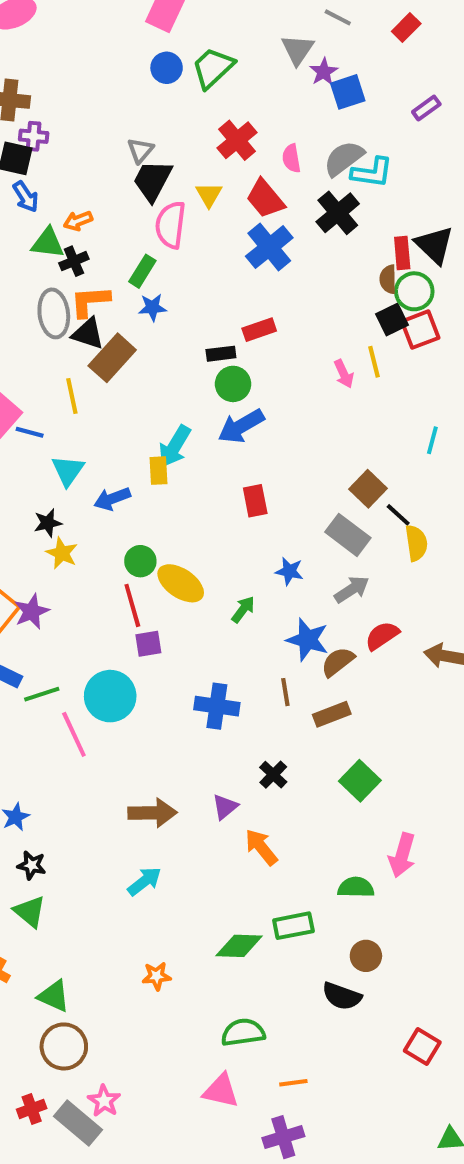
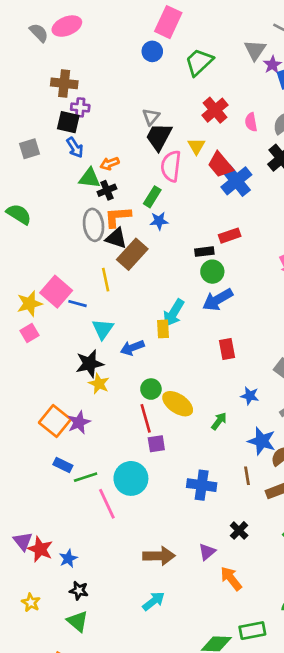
blue circle: (167, 68) -> (152, 51), moved
red trapezoid: (265, 199) -> (220, 165), moved
black star: (48, 523) -> (90, 364), size x1.5

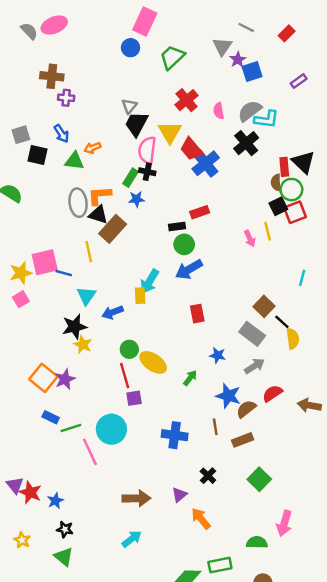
black square: (68, 122) -> (38, 155), moved
yellow triangle: (196, 146) -> (170, 132), size x1.5
black cross: (107, 190) -> (147, 172), moved, turned 35
pink square: (56, 292) -> (45, 262), turned 36

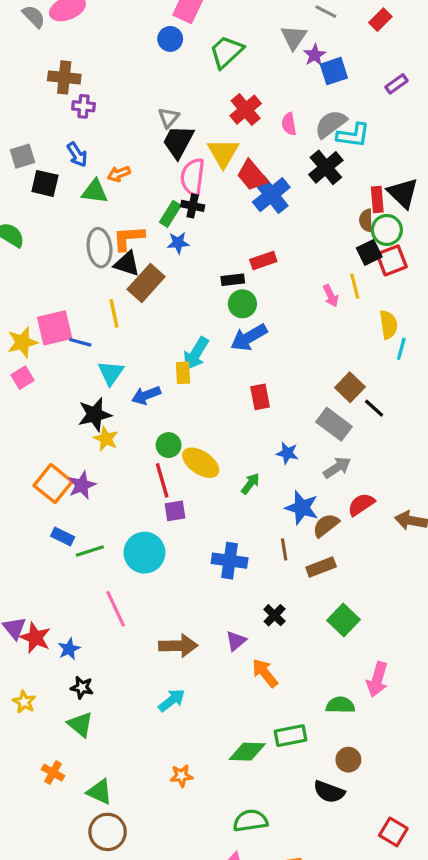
yellow semicircle: (293, 339) -> (388, 325), moved
pink line: (90, 452) -> (116, 609), moved

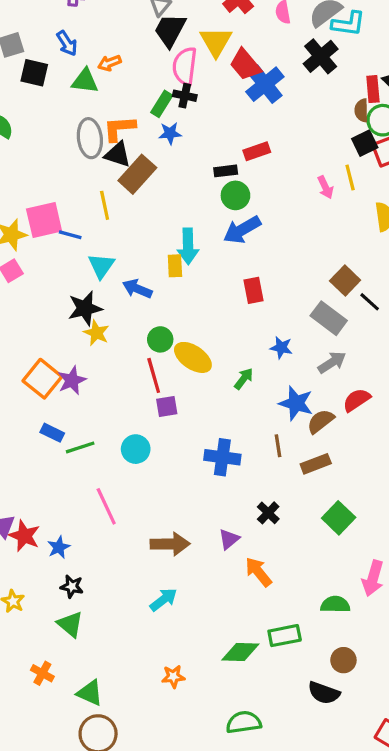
cyan arrow: (196, 354) -> (188, 246), turned -32
blue arrow: (146, 395) -> (137, 289), turned 44
cyan circle: (144, 553) -> (136, 449), size x0.7

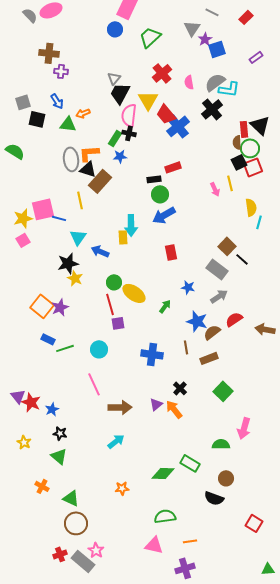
pink line: (106, 506) -> (94, 384), moved
orange arrow: (258, 572) -> (174, 409), moved
green rectangle: (285, 636) -> (190, 463), turned 42

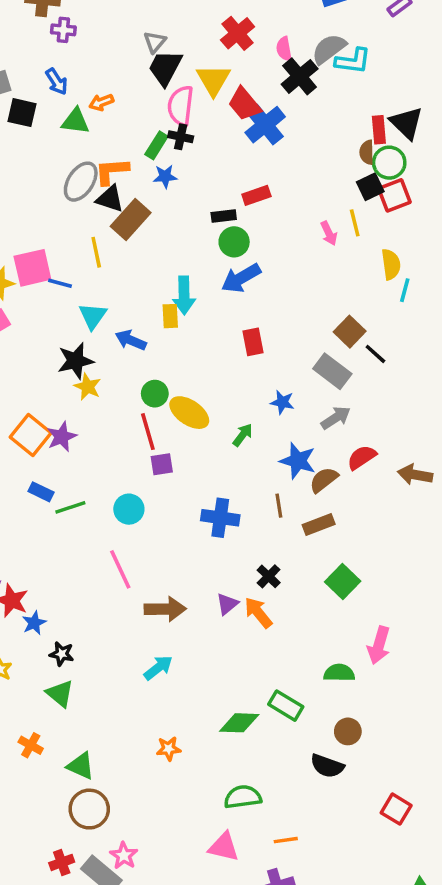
black cross: (212, 109) -> (300, 76), moved
gray ellipse: (71, 159) -> (81, 182), turned 40
blue star: (52, 409) -> (34, 623), moved

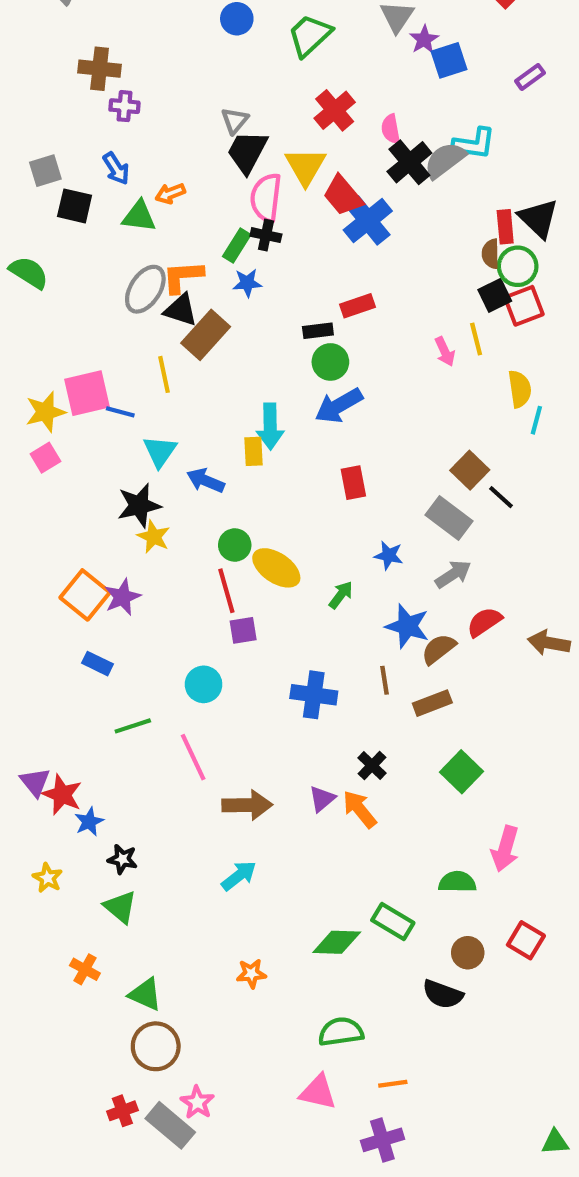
gray semicircle: (329, 49) -> (445, 160), moved
green line: (70, 507) -> (133, 726), moved
red square: (396, 809) -> (526, 940), moved

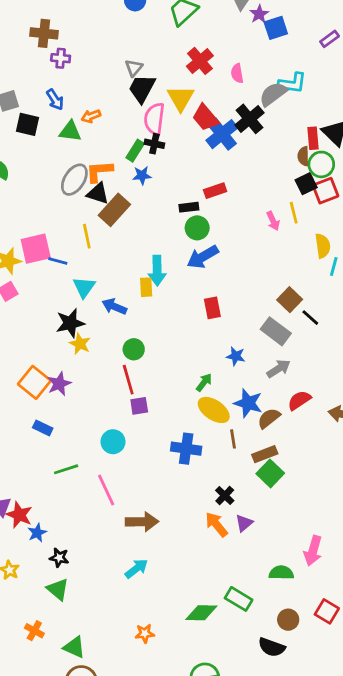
black cross: (409, 162) -> (250, 119), moved
yellow ellipse: (276, 568) -> (214, 410), moved
green square: (461, 772) -> (270, 473), moved
purple triangle: (322, 799) -> (244, 523), moved

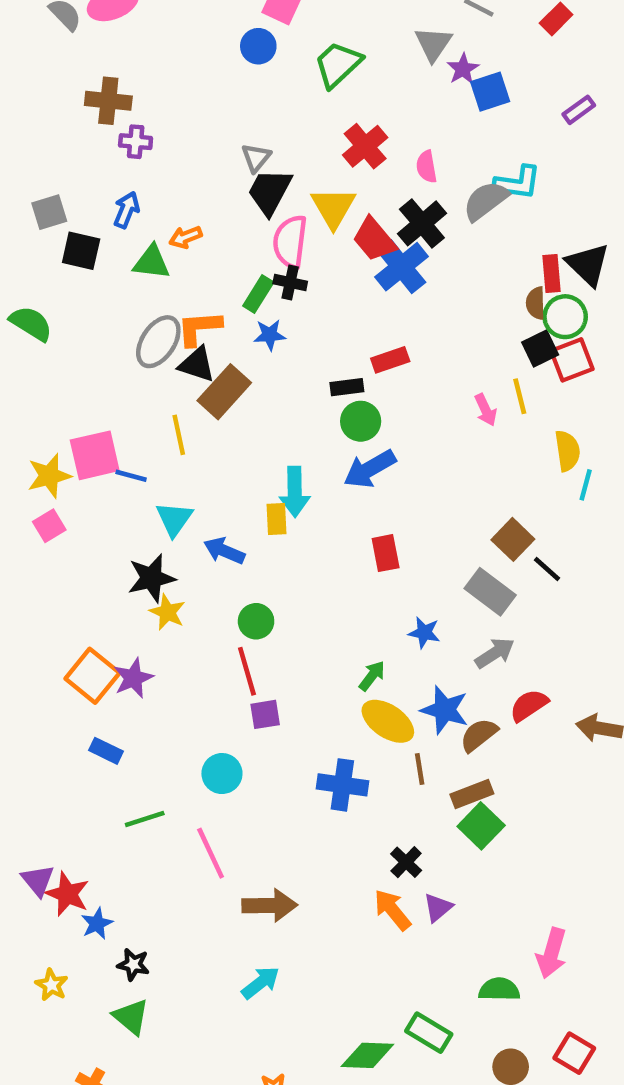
blue arrow: (55, 100) -> (126, 210), turned -125
black cross: (250, 119) -> (422, 223), moved

